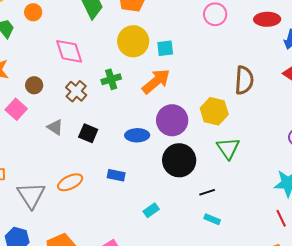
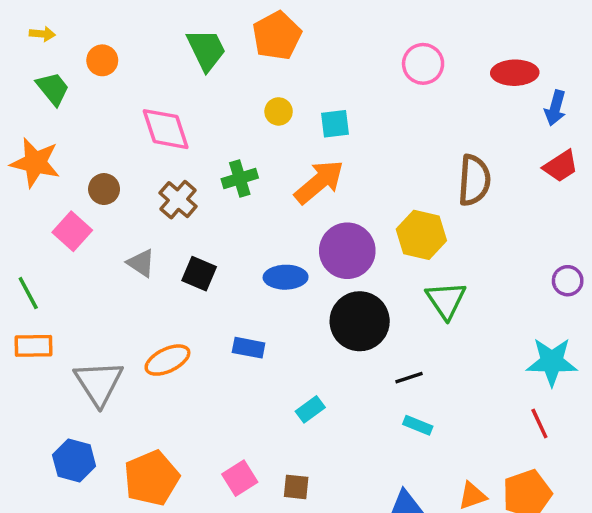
yellow circle: (133, 41) -> (279, 111), size x0.5

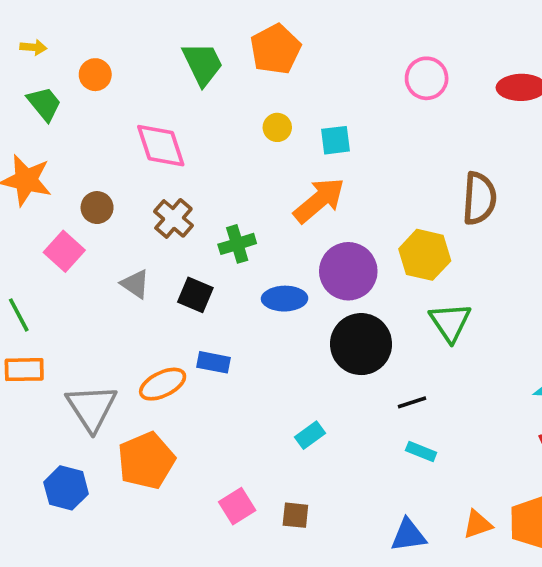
green cross: (240, 178) -> (237, 244), moved
blue rectangle: (249, 348) -> (214, 362), moved
orange pentagon: (152, 478) -> (146, 461), moved

